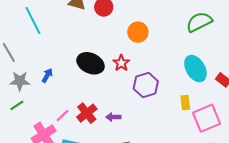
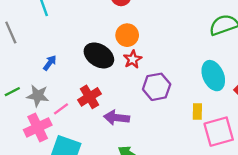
orange circle: (138, 32) -> (127, 35), moved
gray star: (20, 81) -> (38, 96), moved
red cross: (87, 113) -> (89, 97), moved
purple arrow: (113, 117) -> (117, 118), size x1.5

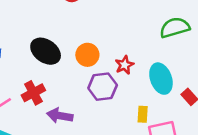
orange circle: (127, 35) -> (87, 55), moved
red star: (133, 59) -> (125, 65), moved

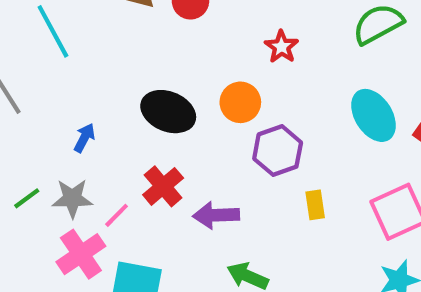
red star: (125, 65) -> (282, 47), moved
yellow rectangle: (143, 114) -> (315, 205), moved

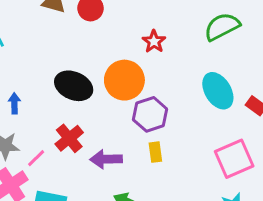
orange circle: (240, 102) -> (124, 80), size x1.4
blue arrow: (84, 138) -> (14, 103), turned -30
yellow rectangle: (315, 205) -> (155, 152), moved

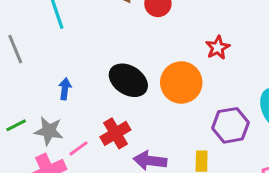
purple hexagon: (150, 114) -> (231, 125), moved

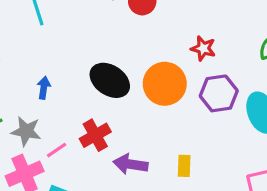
red star: (218, 48) -> (203, 48), turned -30
purple hexagon: (231, 125) -> (219, 93), moved

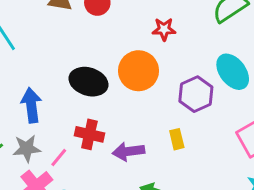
blue arrow: (44, 88) -> (31, 105), size x1.6
purple hexagon: (219, 93) -> (196, 94), moved
red cross: (95, 135) -> (89, 134), turned -32

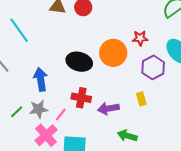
red star: (164, 29) -> (140, 38), moved

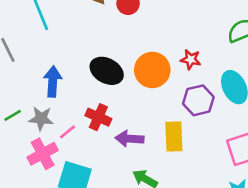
yellow rectangle: (141, 99) -> (174, 136), size x1.6

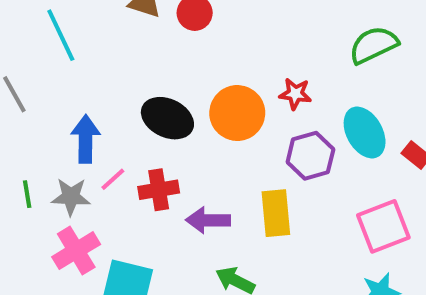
green line: (13, 115) -> (27, 194), turned -66
red cross: (98, 117) -> (159, 190), turned -30
pink line: (67, 132) -> (113, 179), moved

